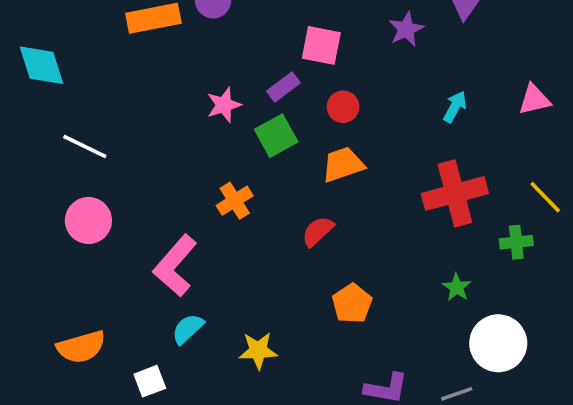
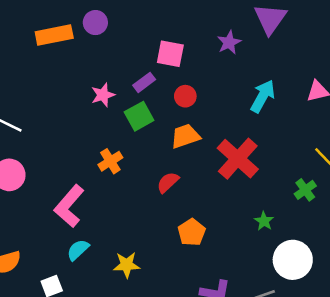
cyan arrow: (455, 107) -> (263, 96), size x1.5
red cross: (455, 193) -> (238, 159), moved, turned -33
green cross: (516, 242) -> (305, 190), turned -30

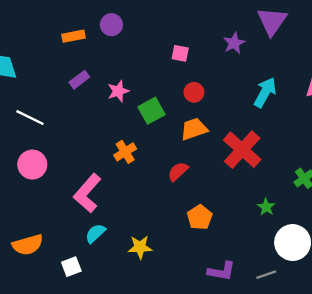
orange rectangle: (54, 35) -> (74, 36), size x0.7
pink square: (170, 54) -> (180, 53), size x0.7
purple rectangle: (144, 82) -> (79, 80), moved

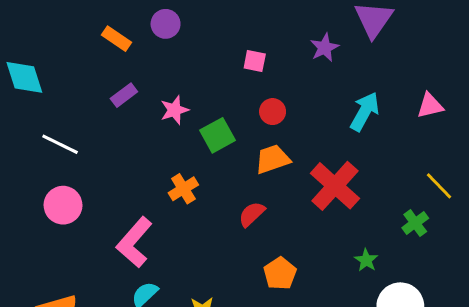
orange rectangle: (74, 36) -> (117, 39), turned 45

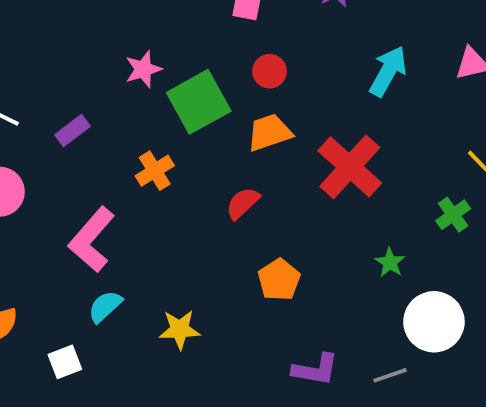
purple rectangle: (124, 95) -> (72, 131), moved
green square: (218, 135) -> (199, 102), size x1.4

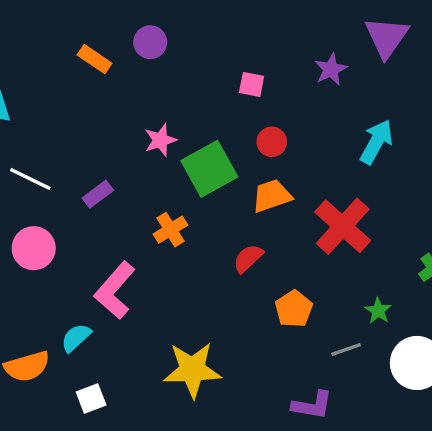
orange pentagon: (279, 280) -> (294, 309), moved
cyan semicircle: (105, 306) -> (76, 338), moved
yellow star: (180, 329) -> (192, 370), size x1.6
gray line: (390, 375) -> (346, 349), moved

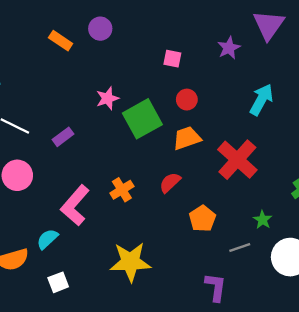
orange cross: (170, 230) -> (122, 190), moved
purple L-shape: (312, 405) -> (216, 287), turned -92

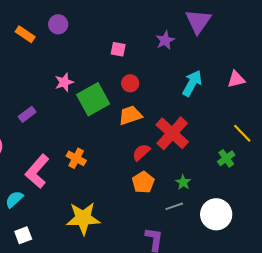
red semicircle: (170, 183) -> (141, 152), moved
orange cross: (122, 190) -> (76, 158), turned -30
green star: (263, 220) -> (183, 182), moved

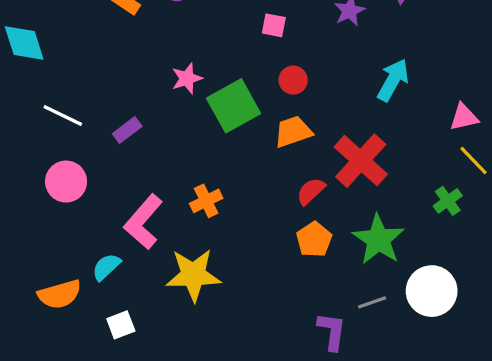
pink triangle: (236, 79) -> (464, 117), moved
orange cross: (76, 158) -> (206, 201), turned 36
green star: (183, 182) -> (378, 240), size x2.0
gray line: (174, 206) -> (372, 302), moved
yellow star: (83, 218) -> (193, 275), moved

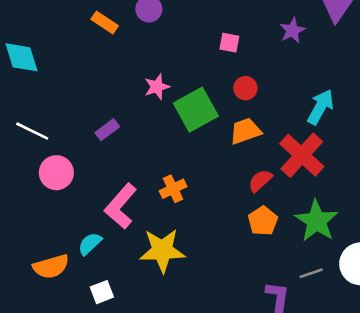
cyan arrow: (393, 80) -> (321, 107), moved
white line: (63, 116) -> (32, 131), moved

